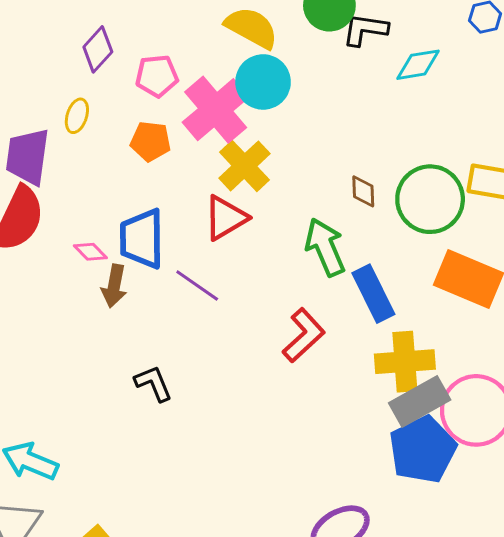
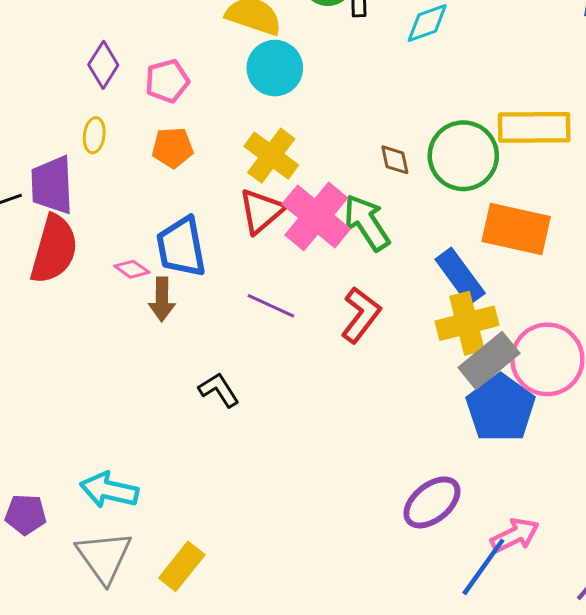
pink cross: (216, 110) -> (316, 216), moved
purple line: (197, 286) -> (271, 306), moved
blue rectangle: (373, 294) -> (460, 276), moved

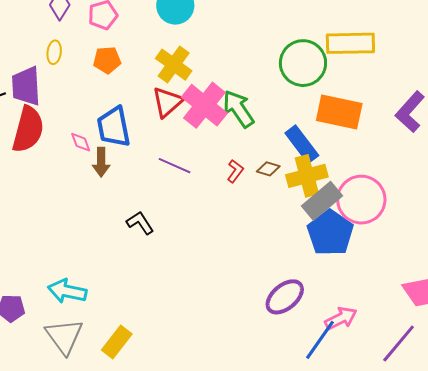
brown diamond: (395, 160) -> (268, 169), moved, turned -60
pink diamond: (132, 269) -> (81, 142), turned 35
red L-shape: (361, 315) -> (235, 171), size x0.6

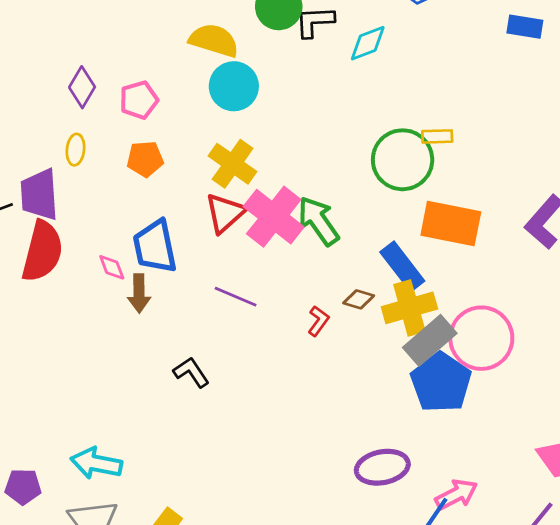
yellow rectangle: (350, 43) -> (437, 136), moved, size x0.5
red L-shape: (235, 171) -> (318, 321), moved
purple ellipse: (285, 297) -> (382, 467), turned 30

